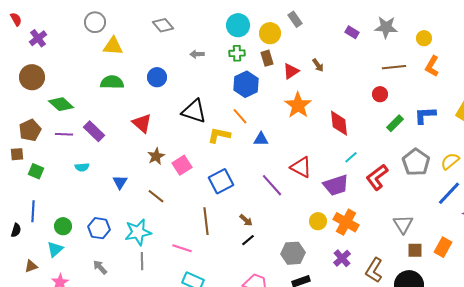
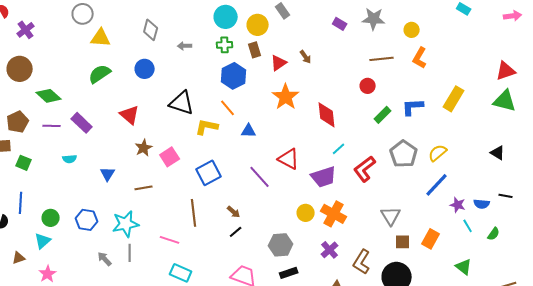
gray diamond: (163, 25) -> (151, 30), moved, turned 55
green semicircle: (112, 82) -> (100, 74), turned -35
brown line: (156, 196) -> (144, 188), turned -48
gray arrow: (100, 267) -> (105, 259), moved

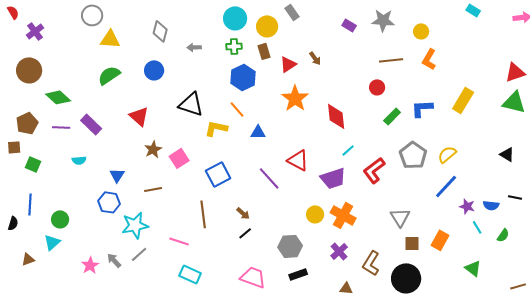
blue hexagon: (87, 220) -> (109, 202), moved
gray line: (130, 253) -> (139, 254), turned 48
pink star: (48, 274) -> (90, 265), moved

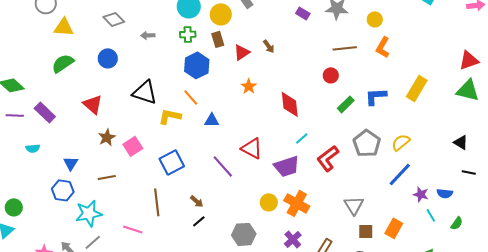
gray diamond: (160, 31) -> (114, 19), turned -60
orange star: (295, 98) -> (249, 86), size x0.6
black line: (515, 197) -> (469, 172), moved

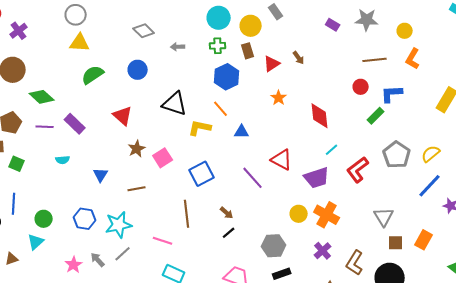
yellow triangle: (64, 27) -> (80, 43), moved
blue L-shape: (376, 96) -> (392, 94), moved
blue hexagon: (63, 190) -> (85, 219), moved

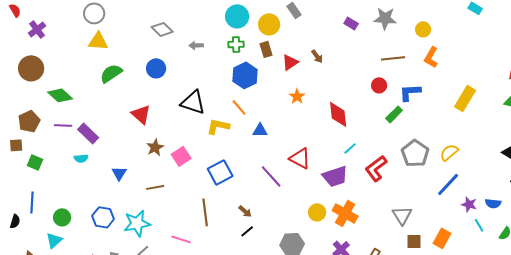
purple rectangle: (75, 124) -> (88, 133), moved

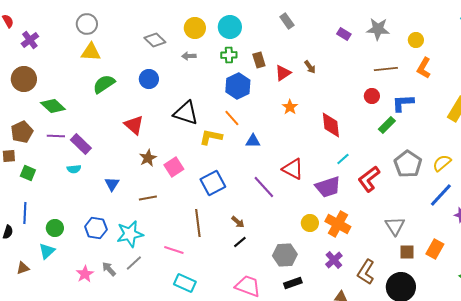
yellow circle: (269, 24) -> (195, 28), moved

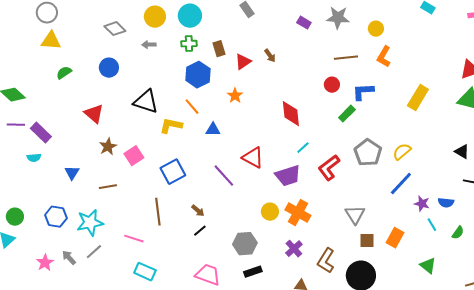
green semicircle: (104, 84) -> (64, 73), size x0.7
orange star: (290, 107) -> (235, 96), moved

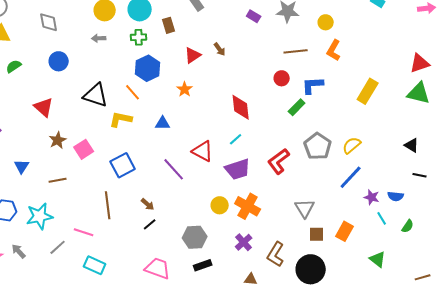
gray diamond: (115, 29) -> (49, 22), moved, turned 35
brown rectangle: (219, 49) -> (169, 25), moved
orange line: (192, 107) -> (133, 92), moved
cyan line: (303, 148) -> (236, 139), moved
gray line: (94, 252) -> (58, 247), moved

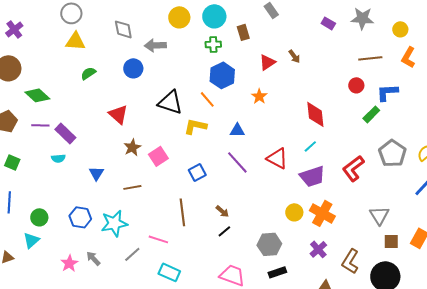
gray arrow: (99, 38) -> (155, 45), moved, size x1.5
blue square: (123, 165) -> (197, 172), size x0.7
purple line: (174, 169) -> (237, 162), moved

